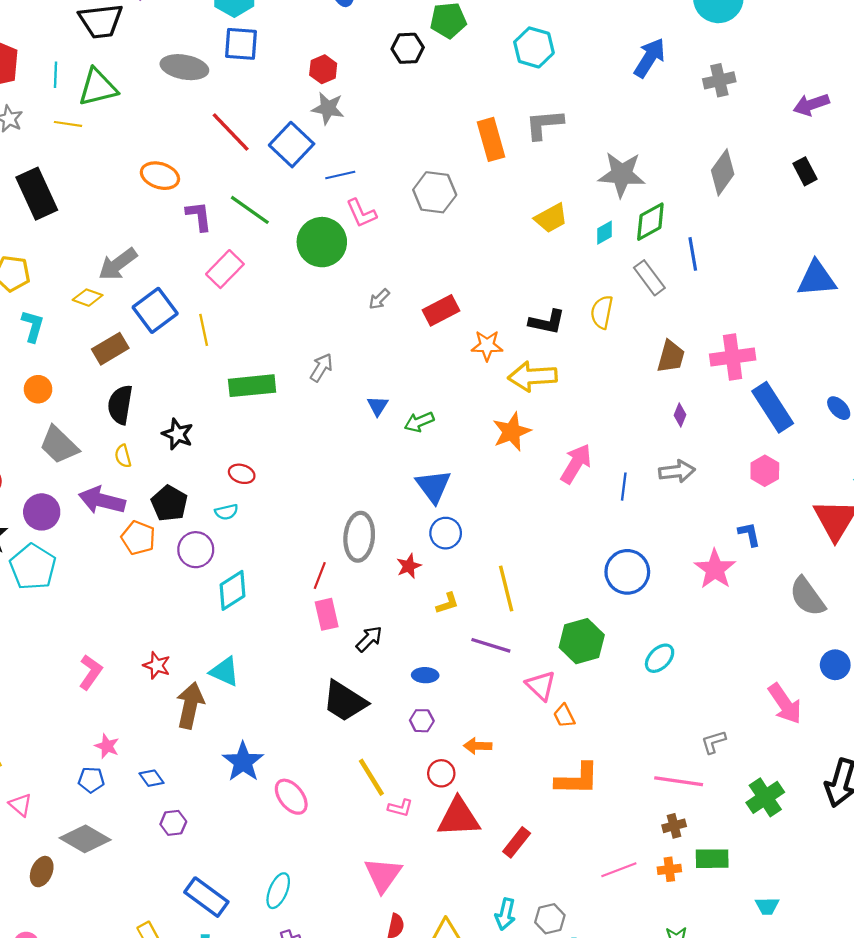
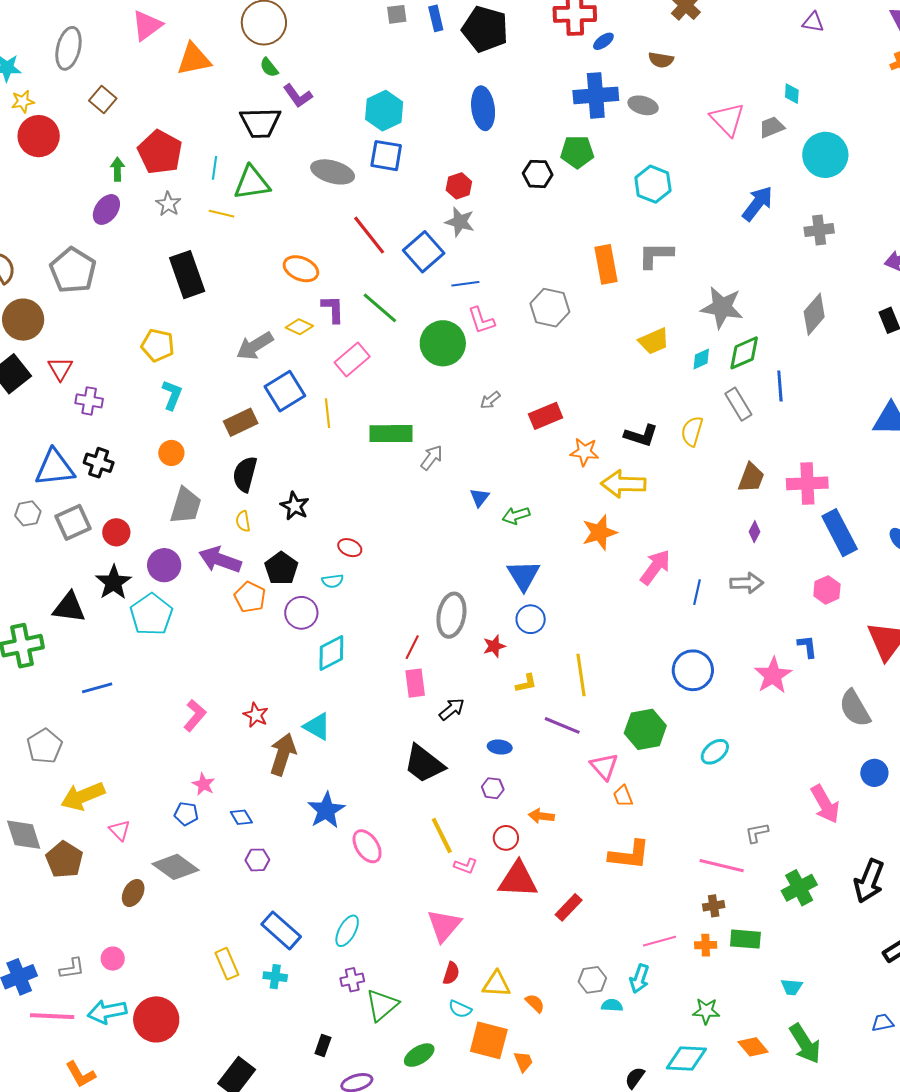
yellow diamond: (88, 298) -> (299, 327), moved
green rectangle: (252, 386) -> (391, 434), moved
gray trapezoid: (59, 445) -> (186, 506), turned -123
cyan arrow: (505, 914) -> (639, 979), moved

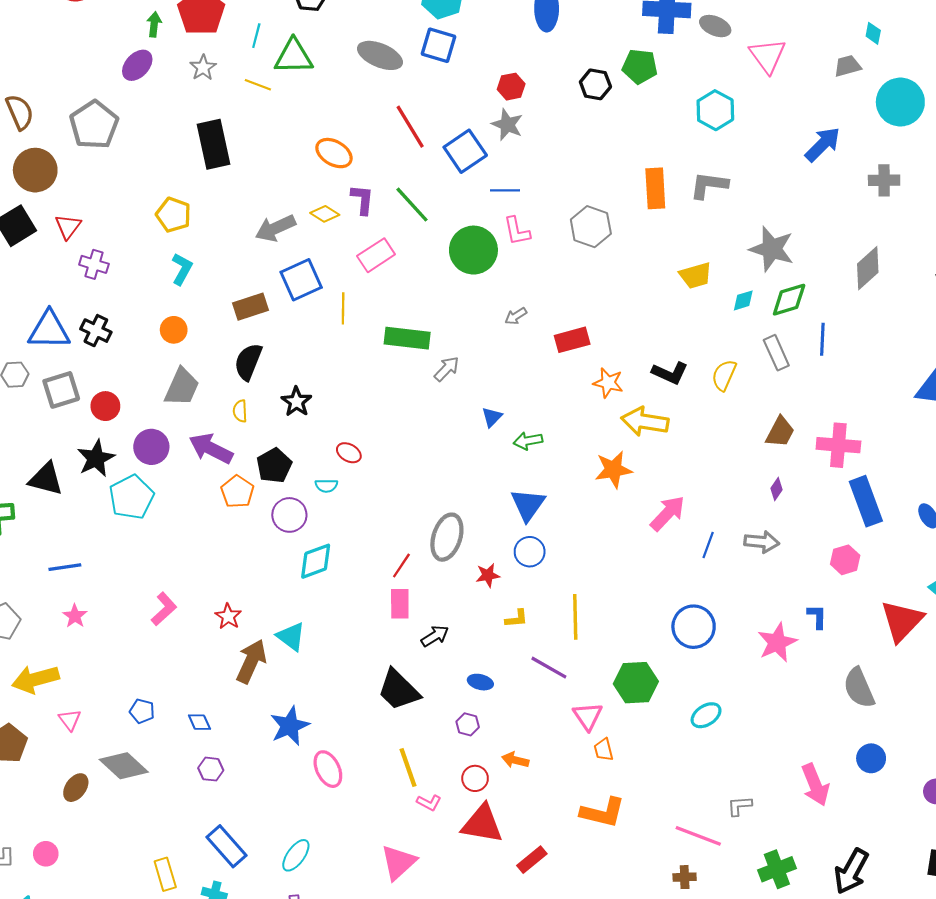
pink triangle: (727, 119) -> (768, 56), moved
pink star: (203, 784) -> (75, 616), moved

